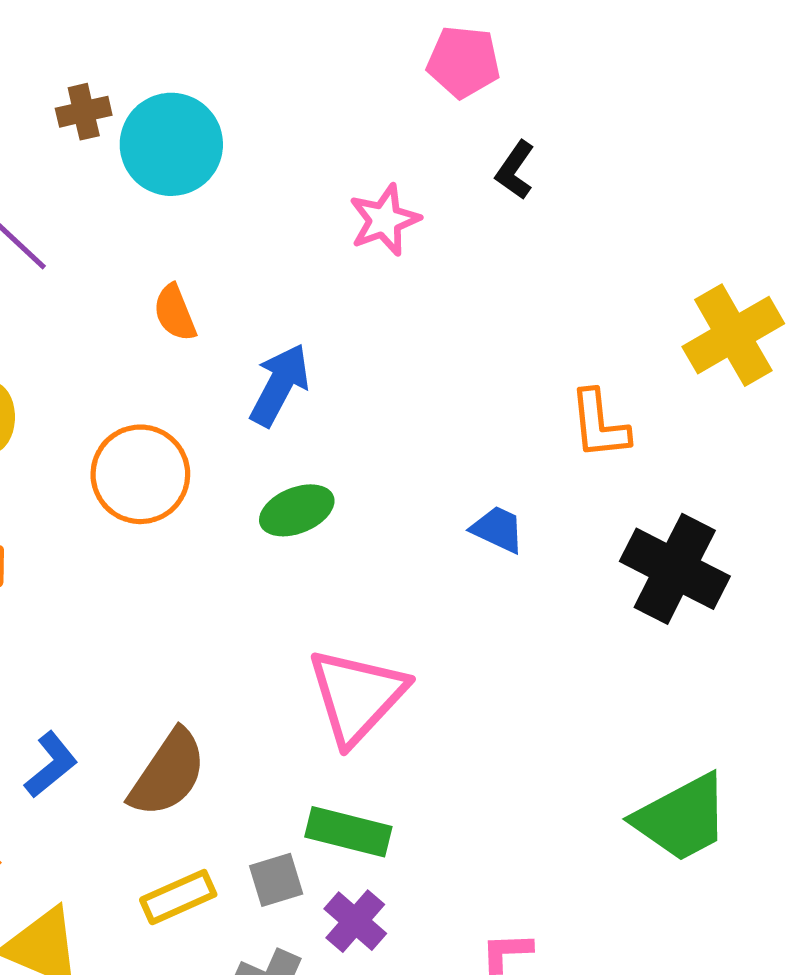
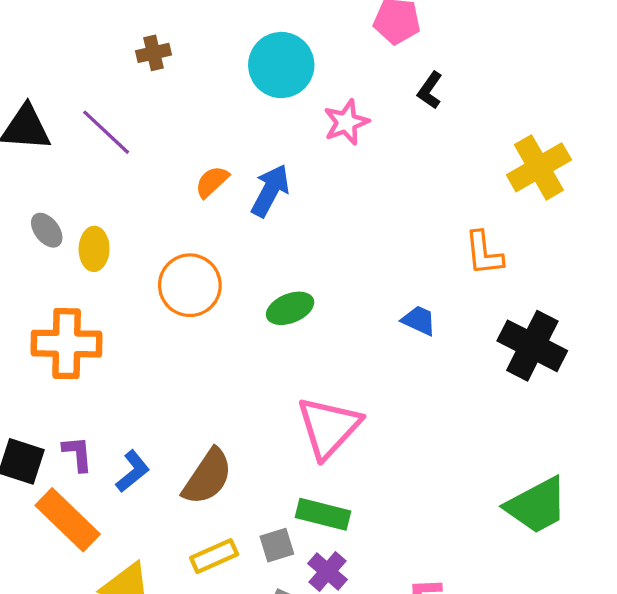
cyan circle: (171, 144) -> (281, 65), moved
orange semicircle: (175, 313) -> (212, 182), turned 69
yellow cross: (733, 335) -> (539, 167), moved
blue arrow: (280, 385) -> (270, 191), moved

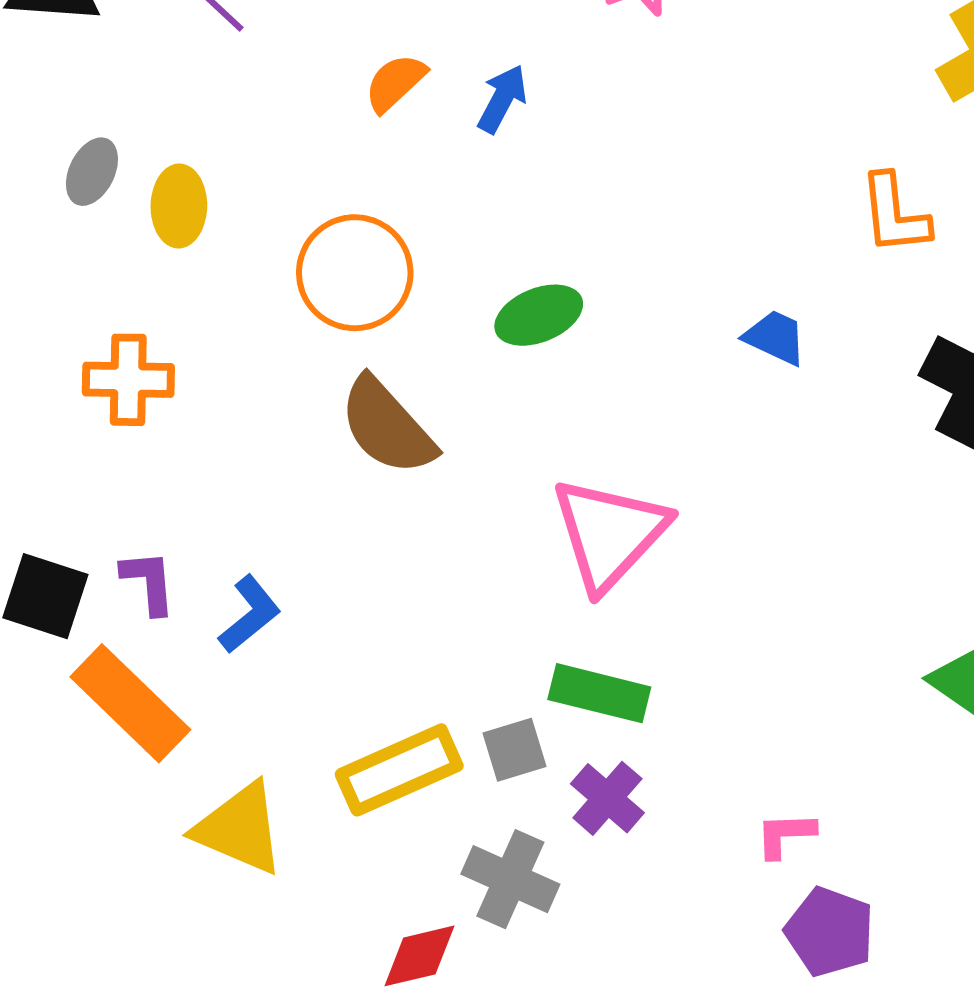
blue arrow: (270, 191) -> (502, 99), size x0.7
gray ellipse: (47, 230) -> (92, 172), turned 64
orange cross: (67, 344) -> (128, 380), size x0.7
brown semicircle: (207, 477) -> (387, 426), moved, turned 104
yellow rectangle: (214, 556) -> (399, 770), size x1.4

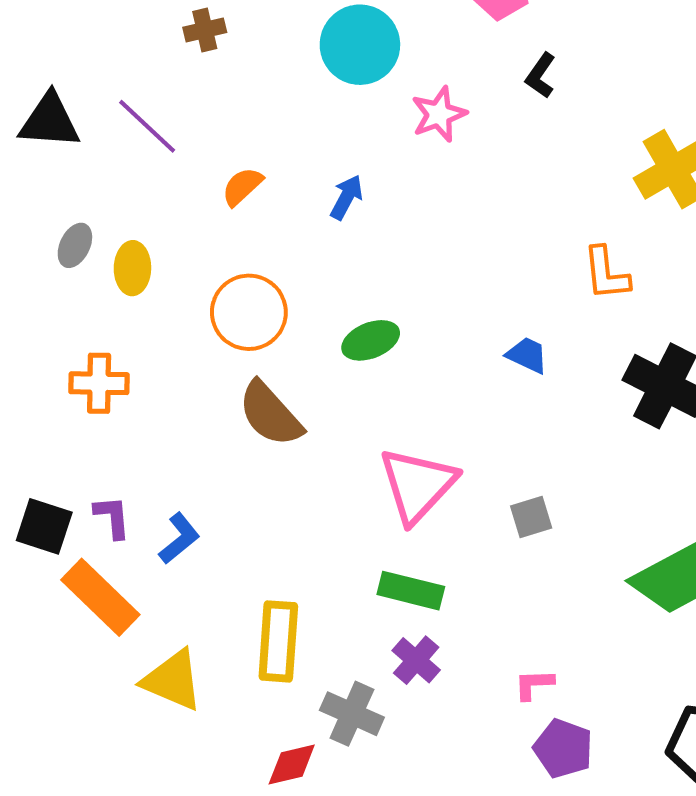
orange semicircle: (395, 83) -> (242, 187), moved
gray square: (514, 750) -> (531, 517), moved
yellow rectangle: (399, 770) -> (278, 641), turned -62

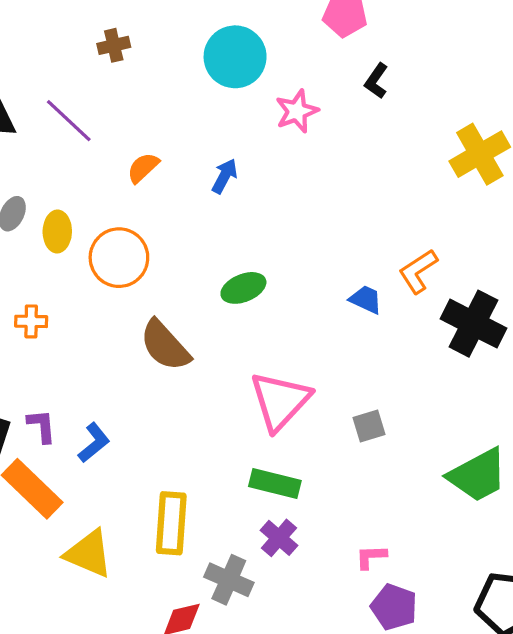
orange L-shape: (606, 273) -> (418, 271), moved, turned 63
orange circle: (249, 312) -> (119, 258), moved
orange cross: (99, 383) -> (31, 321), size x0.7

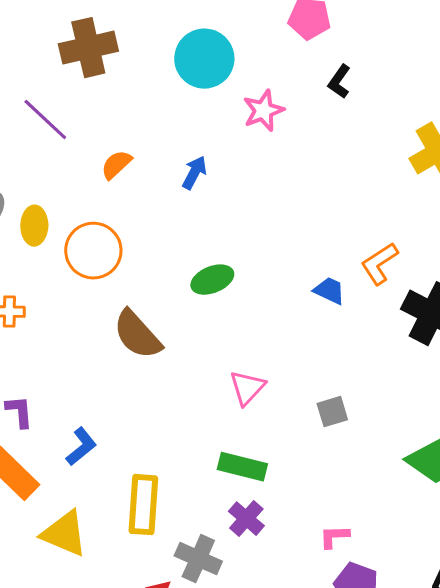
brown cross: (114, 45) -> (88, 48), size x1.8
pink triangle: (280, 401) -> (247, 388), size x0.6
blue L-shape: (94, 443) -> (81, 447), moved

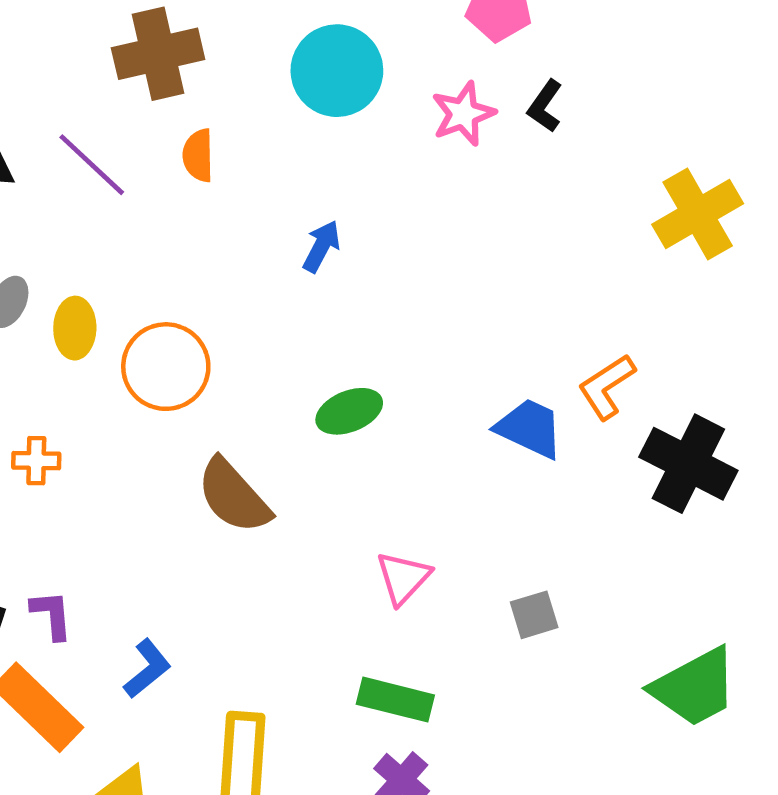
pink star: (263, 111) -> (463, 114), moved
orange semicircle: (116, 165) -> (198, 155), moved, turned -48
blue trapezoid: (329, 291) -> (530, 428), size x1.4

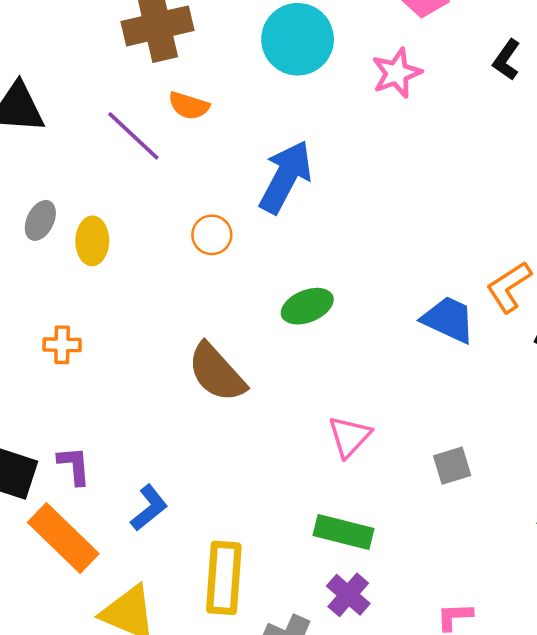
black L-shape: (545, 106) -> (507, 60), moved
orange semicircle: (198, 155) -> (189, 106), turned -72
purple line: (92, 165) -> (133, 136), moved
blue arrow: (321, 246) -> (285, 177), size x1.8
orange circle: (166, 367) -> (212, 235), moved, size x0.6

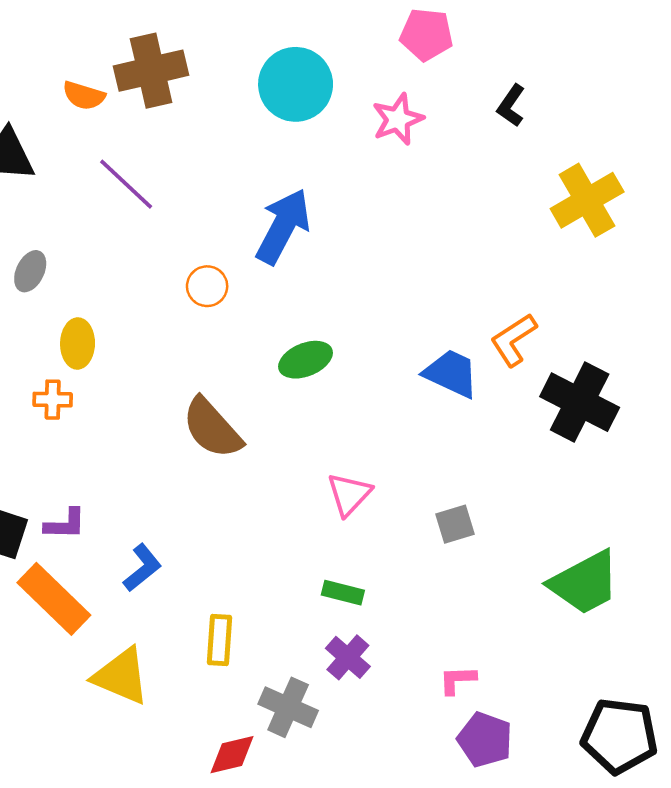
orange semicircle: (189, 106) -> (84, 96), moved
yellow ellipse: (92, 241) -> (78, 343), moved
purple L-shape: (74, 466) -> (65, 524), turned 96
green rectangle: (343, 532) -> (343, 593), size x0.7
yellow rectangle: (224, 578) -> (220, 640), size x0.7

